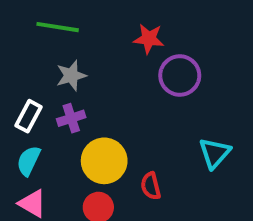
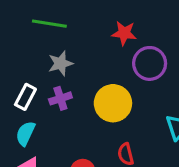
yellow circle: (104, 161) -> (113, 103), moved

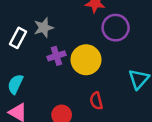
white rectangle: (25, 97) -> (18, 38), moved
purple cross: (60, 98) -> (56, 56), moved

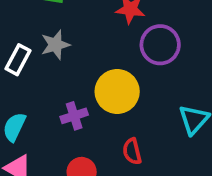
purple cross: (56, 56) -> (74, 116), moved

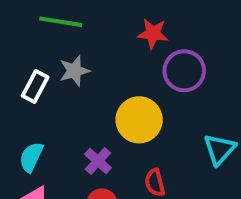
purple cross: (74, 116) -> (98, 161), moved, turned -30

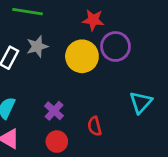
yellow circle: (139, 120) -> (82, 56), moved

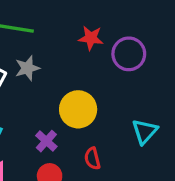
purple circle: (116, 47) -> (129, 54), moved
yellow circle: (82, 56) -> (78, 109), moved

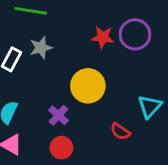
red star: (91, 38) -> (103, 37), moved
red semicircle: (92, 158) -> (120, 131), moved, turned -42

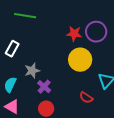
gray star: (41, 48) -> (32, 71), moved
yellow circle: (88, 86) -> (80, 60), moved

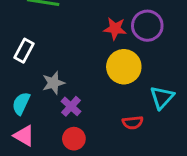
red semicircle: (86, 98) -> (133, 123), turned -40

